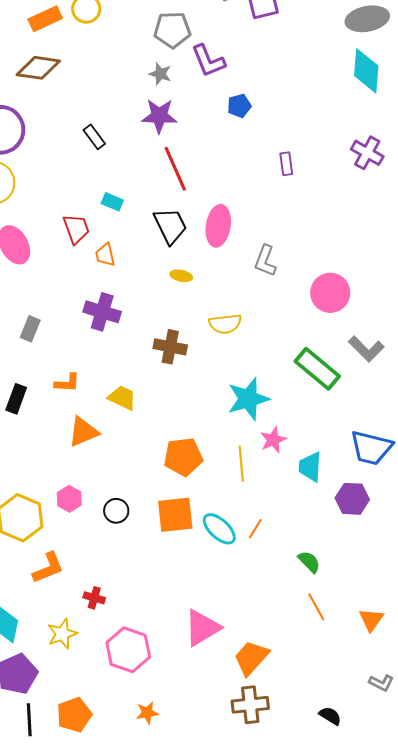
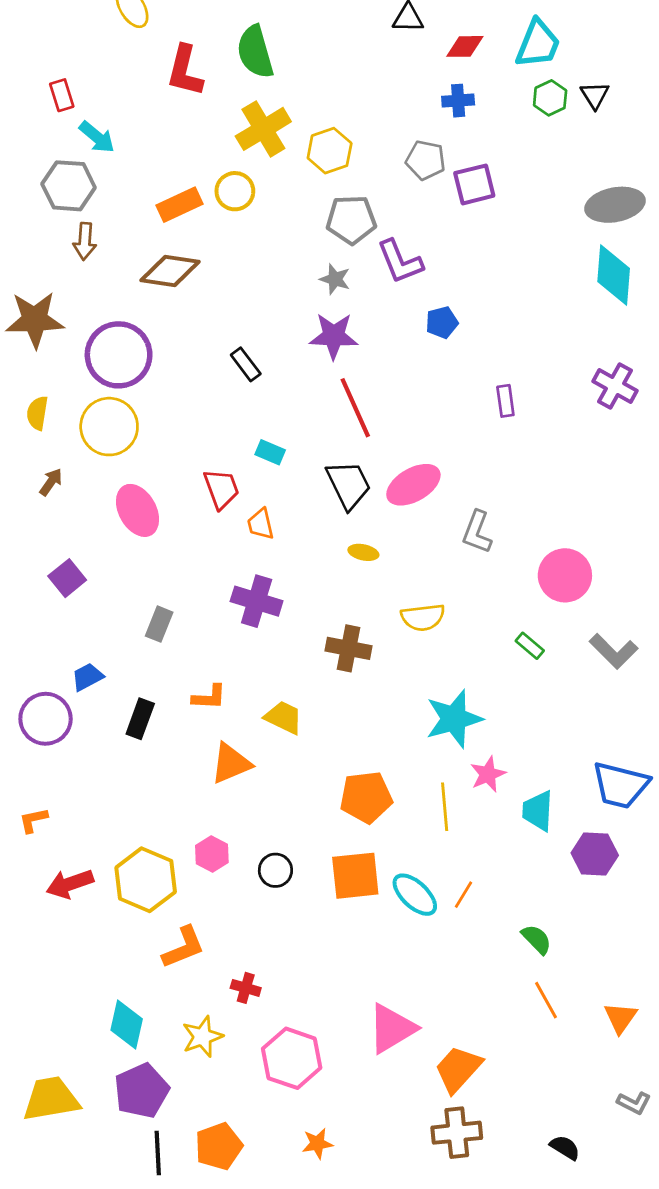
pink ellipse: (218, 226) -> (413, 485), turned 51
green rectangle: (317, 369) -> (530, 646), moved, size x0.5

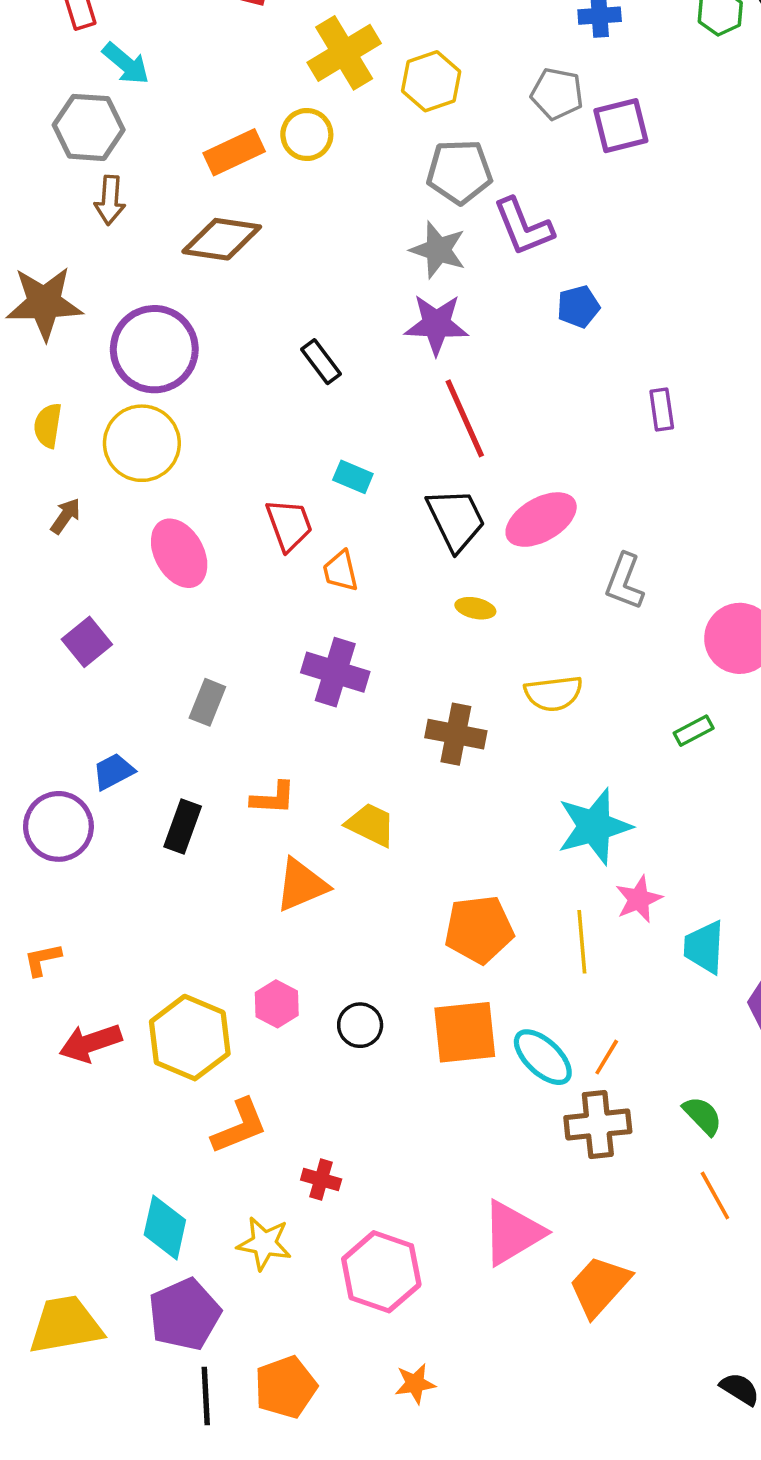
gray star: (335, 279) -> (438, 250), size x1.4
green rectangle: (530, 646) -> (694, 731), turned -68
yellow star: (202, 1037) -> (264, 1243), turned 30
brown cross: (457, 1133) -> (598, 1125), moved

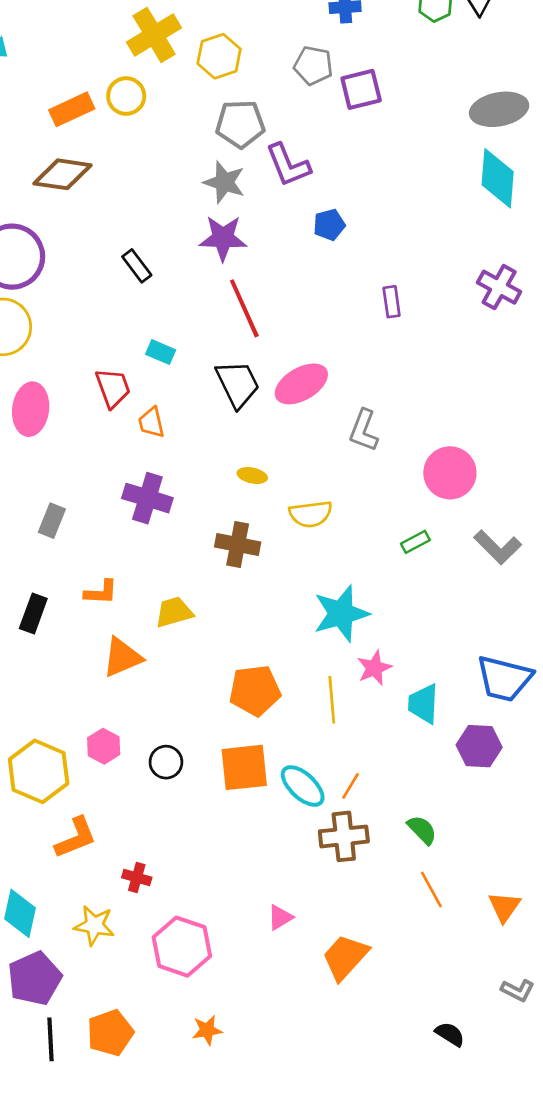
pink ellipse: (179, 553) -> (31, 409), turned 36
yellow ellipse: (475, 608) -> (252, 476), moved
yellow trapezoid: (371, 825) -> (174, 612), turned -42
pink triangle: (513, 1233) -> (280, 917), size x0.5

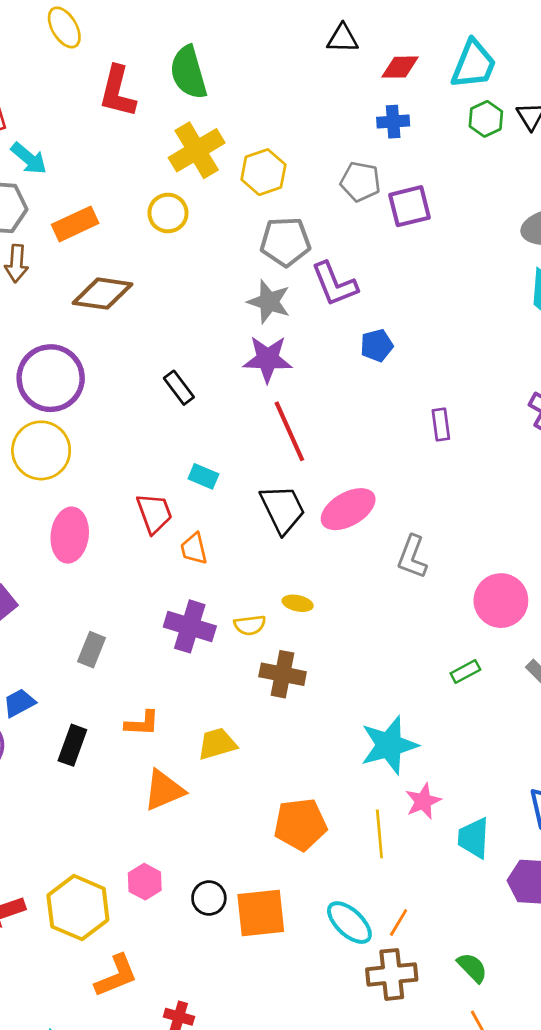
orange rectangle: (72, 109) -> (75, 224), moved
yellow semicircle: (311, 514) -> (250, 625), moved, size x0.7
orange square: (244, 767) -> (261, 913), moved

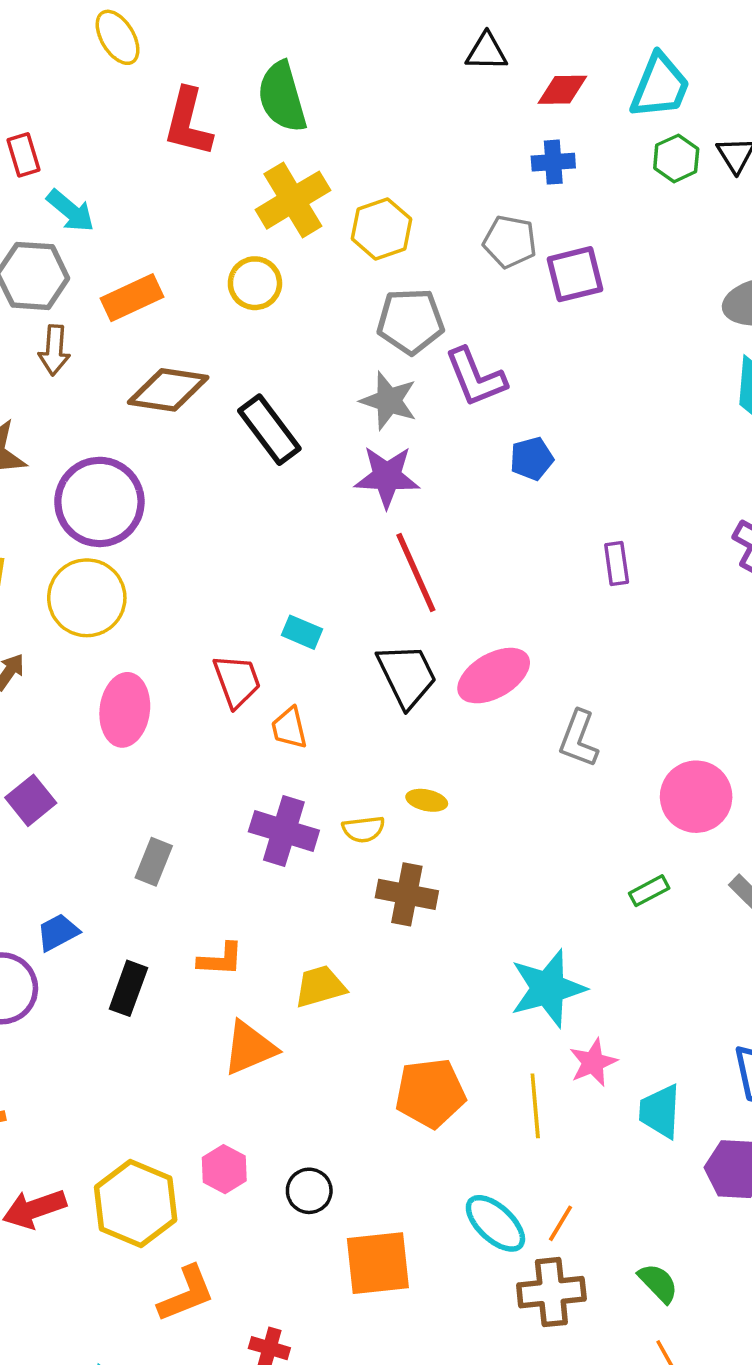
black rectangle: (179, 388) -> (269, 430), moved, size x1.5
orange square: (261, 913) -> (378, 1263), moved

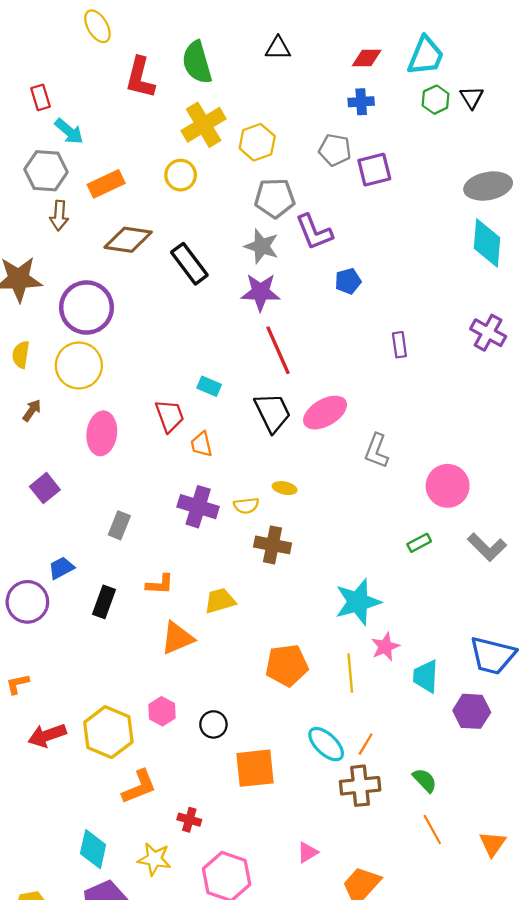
black triangle: (486, 52) -> (278, 48), moved

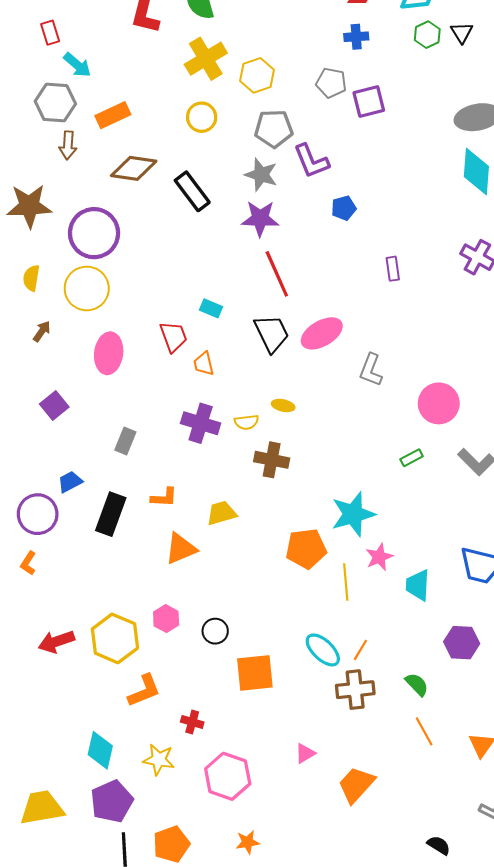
yellow circle: (181, 175) -> (202, 117), moved
black rectangle: (104, 602) -> (111, 514), size x1.4
orange pentagon: (287, 665) -> (306, 549), moved
orange L-shape: (18, 684) -> (28, 563), moved, turned -45
purple hexagon: (472, 711) -> (462, 643), moved

